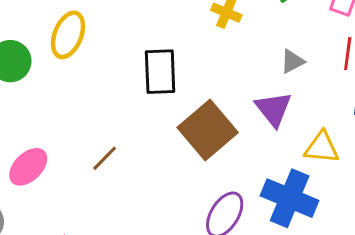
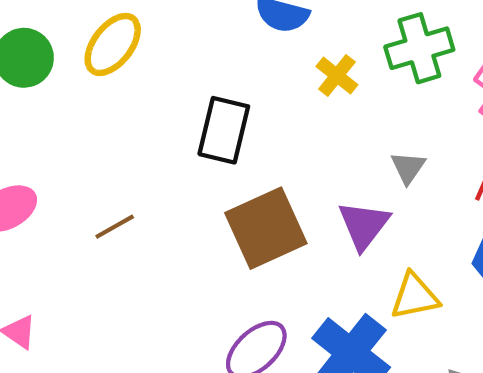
gray triangle: (292, 61) -> (408, 168), turned -44
yellow triangle: (322, 148) -> (415, 296), turned -33

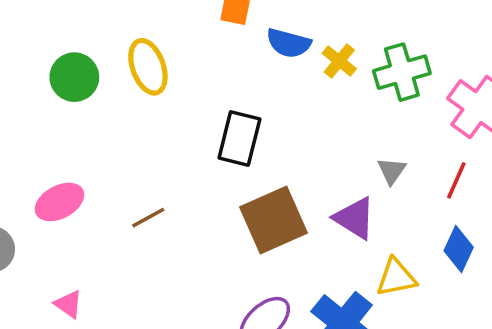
yellow ellipse: (113, 44) -> (148, 67), turned -58
yellow cross: (337, 76) -> (339, 61), moved
purple triangle: (364, 225) -> (355, 218), turned -36

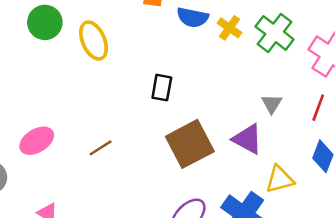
green cross: (402, 72) -> (275, 33), turned -33
green circle: (74, 77) -> (45, 22), moved
black rectangle: (239, 139) -> (162, 88), size x0.7

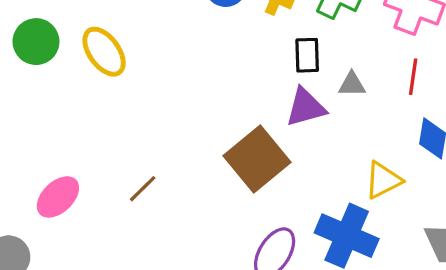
black rectangle: (162, 88) -> (307, 55), moved
gray triangle: (272, 104) -> (352, 84), turned -50
purple triangle: (247, 139) -> (306, 107), moved, turned -32

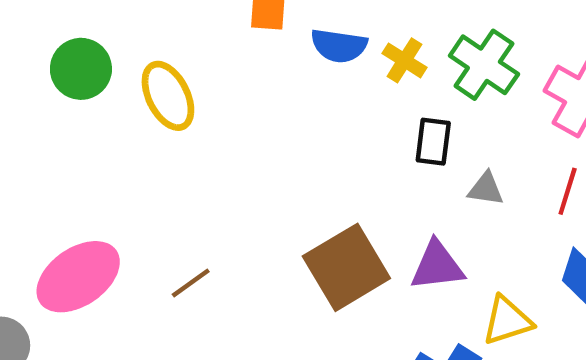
purple triangle: (306, 107) -> (437, 266), moved
pink ellipse: (58, 197) -> (78, 277), size x1.4

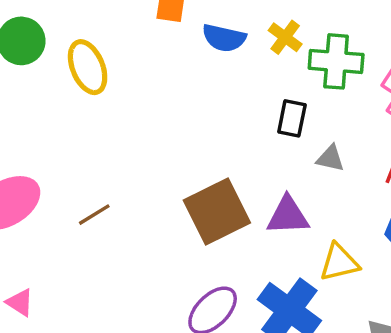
yellow cross: (404, 60) -> (285, 37), moved
green cross: (484, 65) -> (336, 61), turned -34

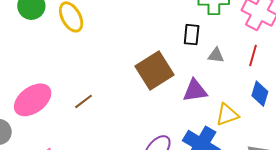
brown square: (217, 211) -> (155, 70), moved

